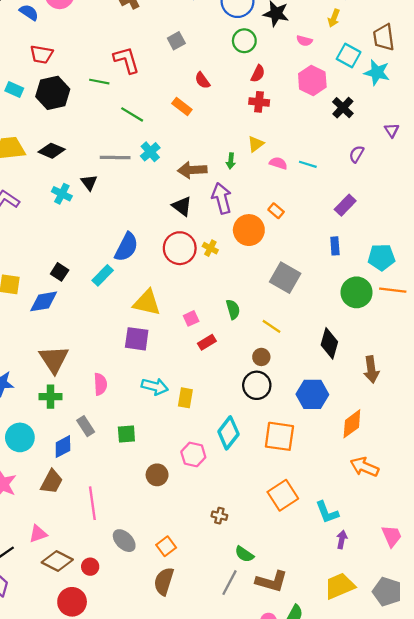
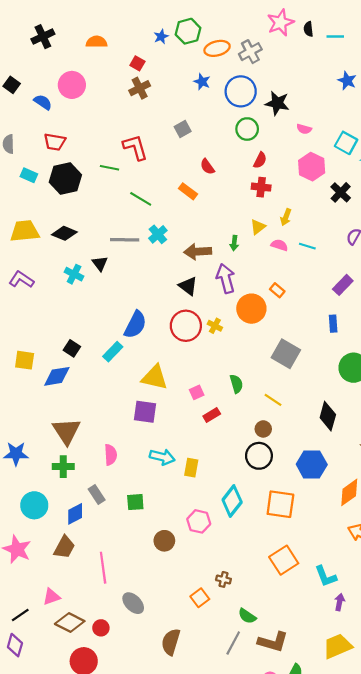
yellow arrow: (334, 18) -> (286, 217), moved
orange square: (166, 546) -> (200, 598), moved

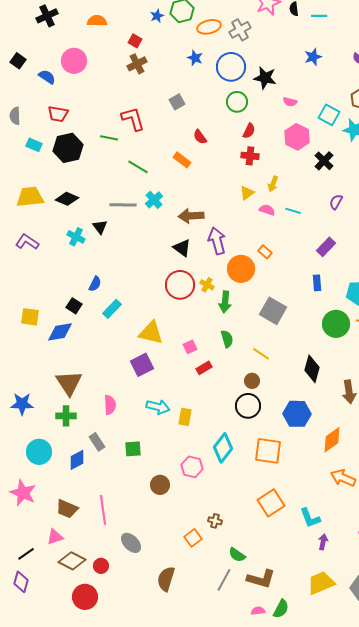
blue star: (347, 81) -> (313, 57), moved, turned 30
green arrow: (234, 243) -> (225, 302), moved, size x1.5
blue semicircle: (135, 325) -> (95, 284), moved, size x0.6
purple square: (145, 412) -> (142, 365), turned -35
brown trapezoid: (64, 547) -> (67, 509), moved, turned 85

